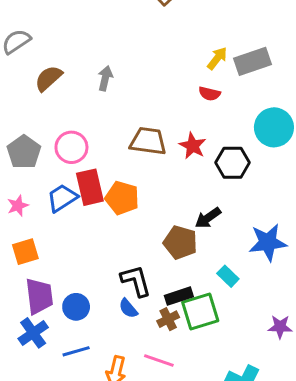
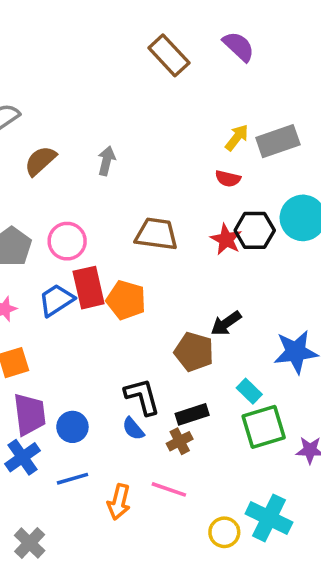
red star: (193, 146) -> (226, 239), moved
black hexagon: (233, 163) -> (255, 230), moved
green square: (200, 311) -> (264, 427), moved

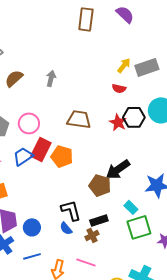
brown rectangle: (169, 55) -> (86, 19), turned 50
red rectangle: (89, 288) -> (41, 149), turned 40
black arrow: (226, 323) -> (118, 169), size x1.4

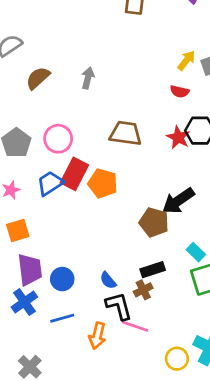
black L-shape: (71, 210) -> (119, 306), moved

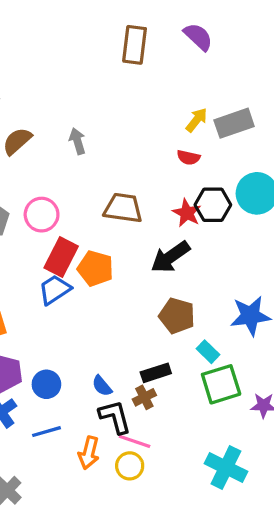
gray arrow: (88, 78) -> (77, 141), turned -30
blue trapezoid: (50, 183) -> (55, 290), moved
black arrow: (178, 201) -> (170, 257), moved
brown pentagon: (154, 222) -> (177, 316), moved
yellow circle: (177, 359) -> (130, 466), moved

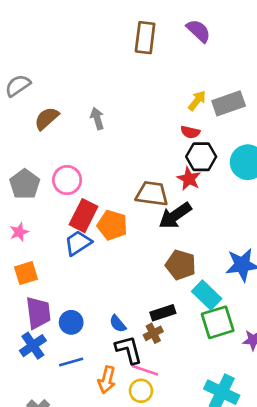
black hexagon: (213, 205) -> (201, 157), moved
brown trapezoid: (123, 208) -> (152, 194), moved
cyan rectangle: (208, 352) -> (207, 295), size x1.5

